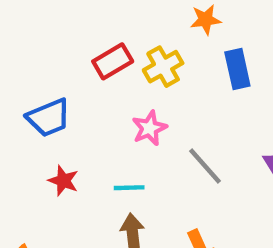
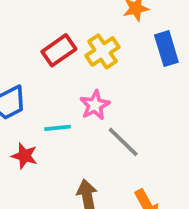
gray line: (205, 166) -> (123, 142), moved
cyan line: (129, 188) -> (58, 128), moved

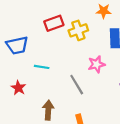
pink star: (95, 105) -> (96, 64), moved
red star: (25, 156) -> (18, 88), moved

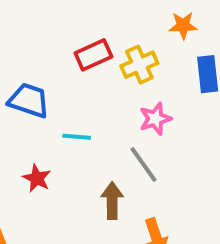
blue trapezoid: (17, 45) -> (29, 100), turned -145
pink star: (96, 64) -> (155, 119), moved
brown arrow: (48, 110) -> (112, 201), moved

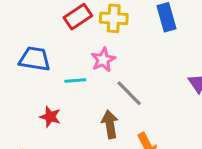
yellow cross: (139, 65) -> (114, 18), turned 36
pink star: (155, 119) -> (103, 60), moved

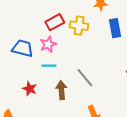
pink star: (103, 60) -> (48, 44), moved
brown arrow: (110, 124) -> (61, 90), moved

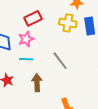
yellow cross: (79, 26) -> (68, 23), moved
gray line: (85, 78) -> (60, 61), moved

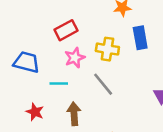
yellow cross: (68, 23) -> (107, 49), moved
pink star: (26, 39) -> (75, 58), moved

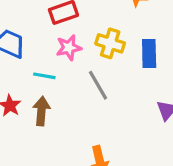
blue rectangle: (140, 38) -> (149, 53), moved
brown arrow: (74, 114) -> (41, 111), moved

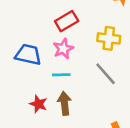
pink star: (69, 48) -> (63, 49), moved

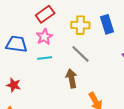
brown arrow: (64, 103) -> (72, 78), moved
red star: (38, 104) -> (14, 85), moved

